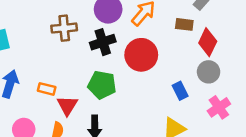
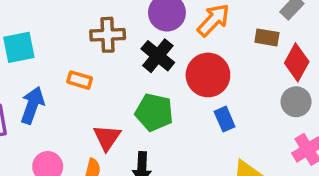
black cross: (103, 42) -> (158, 56), turned -35
orange rectangle: (47, 89) -> (80, 80), moved
blue rectangle: (180, 91) -> (225, 119), moved

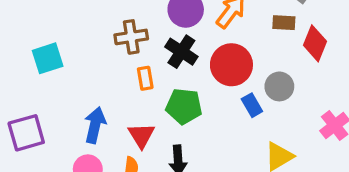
orange rectangle: (80, 80) -> (145, 78), moved, turned 70
gray circle: (296, 102) -> (279, 86), moved
blue arrow: (32, 105) -> (95, 125), moved

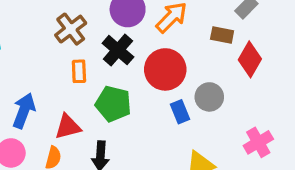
brown cross: (131, 37) -> (71, 29), turned -36
red triangle: (141, 135) -> (68, 127), turned 40

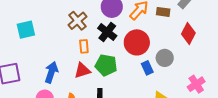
brown rectangle: (222, 35) -> (163, 12), moved
red triangle: (68, 127) -> (82, 71), moved

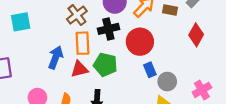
black cross: (107, 32) -> (108, 29), turned 36
orange rectangle: (84, 46) -> (83, 43), size x1.5
gray circle: (165, 58) -> (167, 82), moved
blue arrow: (51, 72) -> (56, 57), moved

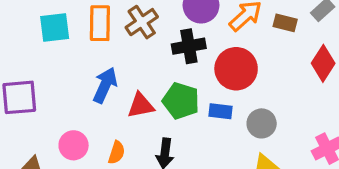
orange rectangle: (83, 43) -> (100, 23), moved
blue rectangle: (150, 70) -> (220, 111), moved, turned -64
gray circle: (167, 82) -> (262, 123), moved

